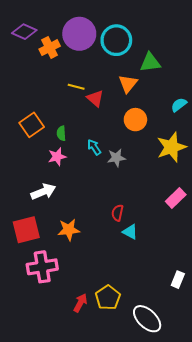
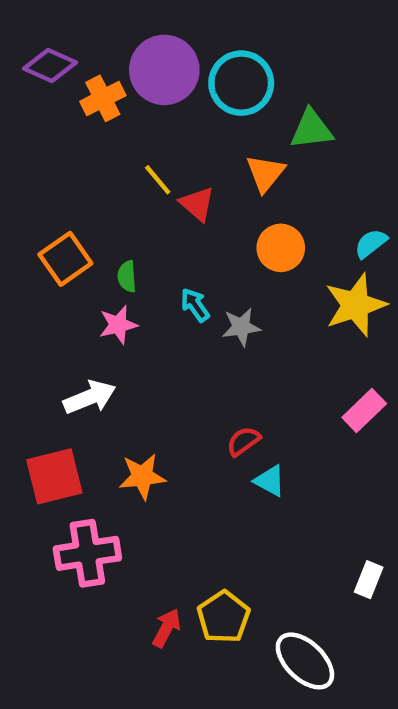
yellow line: (76, 87) -> (158, 180), turned 35
cyan semicircle: (179, 105) -> (371, 243), moved
red semicircle: (117, 213) -> (243, 441), turned 42

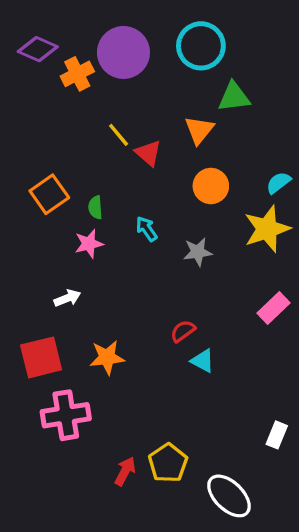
cyan circle: (241, 83) -> (201, 46), moved
gray star: (241, 327) -> (198, 252), moved
white arrow: (90, 397) -> (67, 298), size x0.7

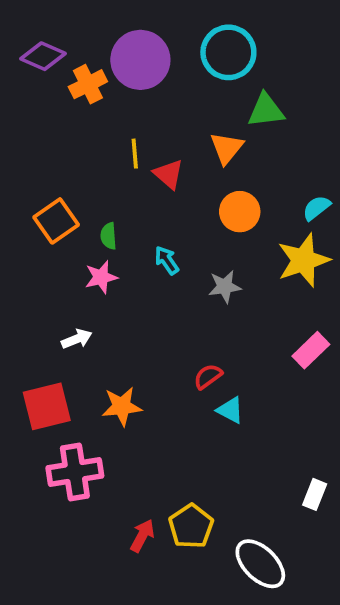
yellow line: (119, 135) -> (135, 154), turned 35

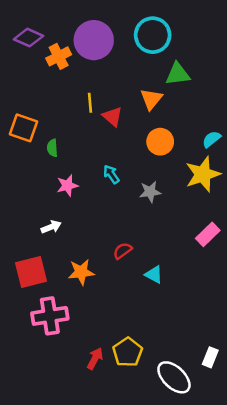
orange square: (56, 221) -> (24, 128), moved, turned -36
green semicircle: (109, 236) -> (52, 148), moved
red semicircle: (208, 376) -> (123, 251), moved
white rectangle: (315, 494) -> (210, 357), moved

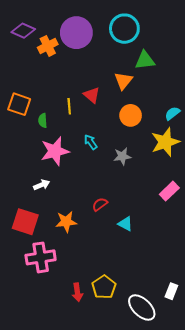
yellow line: (90, 103) -> (69, 106), moved
pink star: (67, 186) -> (55, 151), size x1.6
red square: (31, 272) -> (25, 222), turned 32
red arrow: (95, 359) -> (77, 292), turned 144

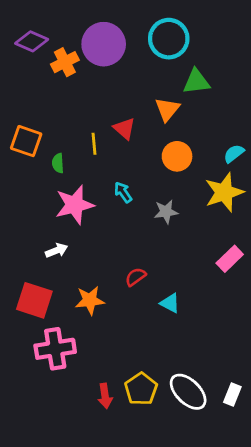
white ellipse: (142, 308) -> (188, 392), moved

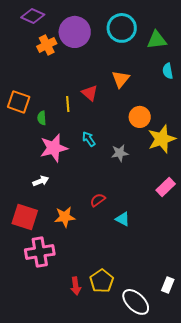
purple diamond: (32, 41) -> (33, 16), moved
green triangle: (196, 82) -> (157, 40), moved
cyan semicircle: (234, 154) -> (168, 71), moved, turned -63
orange circle: (177, 156) -> (140, 117), moved
white ellipse: (188, 392) -> (136, 302), moved

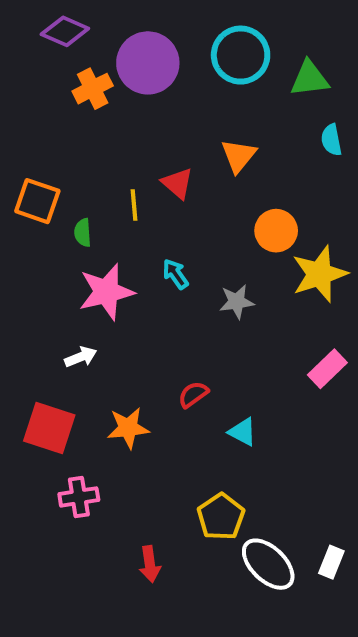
pink cross: (40, 252) -> (79, 497), size x0.7
yellow pentagon: (102, 281) -> (221, 517), moved
white ellipse: (136, 302) -> (268, 564), moved

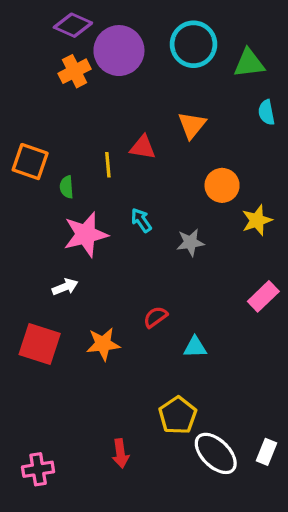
purple diamond: (65, 31) -> (73, 25), moved
red triangle: (177, 183) -> (143, 147), turned -32
yellow star: (319, 274) -> (257, 220), size x0.7
cyan triangle: (243, 432) -> (195, 347), turned -30
pink cross: (79, 497) -> (38, 469), moved

